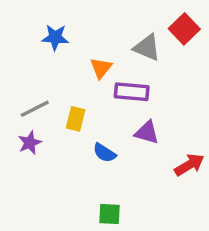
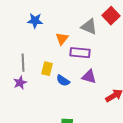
gray line: (35, 109) -> (23, 63), turned -66
blue semicircle: (104, 153) -> (63, 81), moved

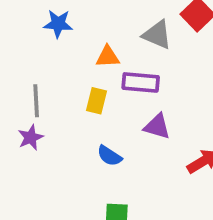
orange triangle: (62, 39) -> (108, 57), turned 48
yellow rectangle: (47, 69) -> (97, 101), moved
blue semicircle: (63, 81) -> (109, 156), moved

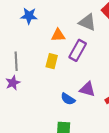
purple rectangle: (141, 82) -> (78, 50), turned -66
purple triangle: (157, 126) -> (87, 89), moved
blue semicircle: (109, 156) -> (68, 99), moved

